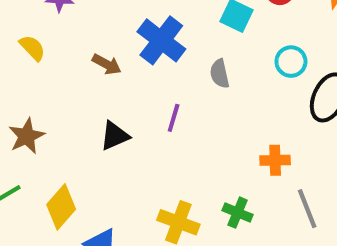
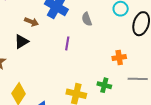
black triangle: (115, 136) -> (21, 42), moved
gray line: (307, 209) -> (138, 79), turned -60

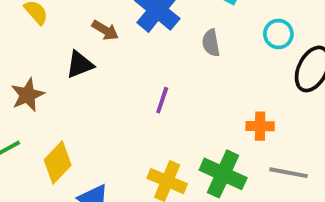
purple line: (67, 43) -> (162, 100), moved
green cross: (104, 85) -> (223, 174), size x1.6

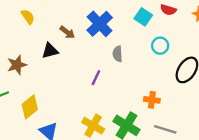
cyan circle: (278, 34) -> (160, 46), moved
gray semicircle: (211, 43) -> (118, 54), moved

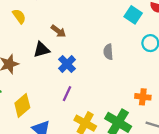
blue cross: (100, 24) -> (67, 64), moved, size x0.7
purple line: (96, 78) -> (67, 94), moved

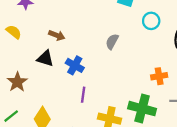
black triangle: (41, 50) -> (45, 58), turned 48
gray semicircle: (108, 52) -> (112, 42), turned 49

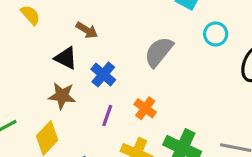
gray semicircle: (112, 42) -> (159, 52), size x1.5
orange cross: (159, 76) -> (145, 108), moved, turned 35
brown star: (17, 82) -> (62, 96), moved, turned 30

